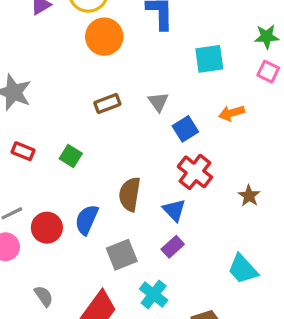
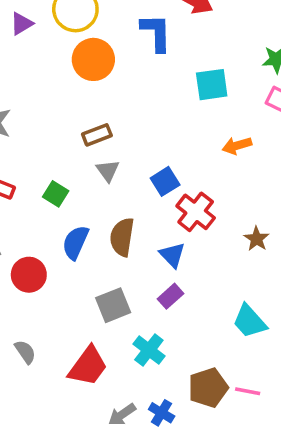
gray triangle: (158, 102) -> (108, 171), moved
blue square: (185, 129) -> (165, 181), moved
blue semicircle: (87, 220) -> (75, 242), moved

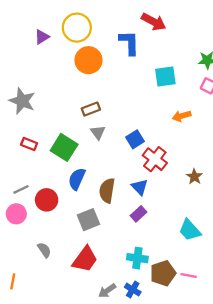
green square: (56, 194) -> (64, 147), size x1.6
brown semicircle: (122, 237) -> (107, 191), moved
gray square: (113, 305) -> (88, 220), moved
cyan cross: (149, 350) -> (137, 258), moved, turned -30

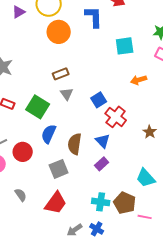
brown pentagon: (163, 273) -> (125, 203), moved, turned -30

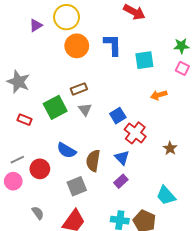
blue L-shape: (94, 17) -> (113, 45), moved
green square: (38, 107) -> (55, 107), moved, turned 30
blue semicircle: (49, 134) -> (67, 150), turned -84

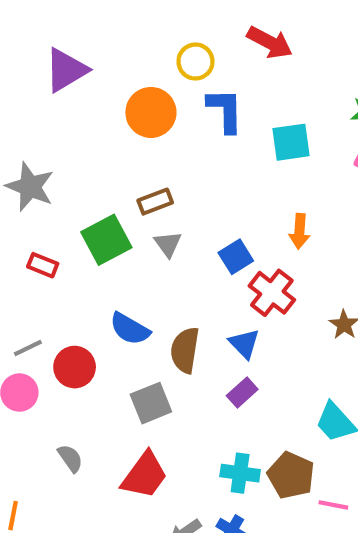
yellow circle: (67, 17) -> (195, 62), moved, size x0.7
purple triangle: (36, 25) -> (66, 70), size x1.6
orange arrow: (159, 95) -> (299, 231), moved, turned -70

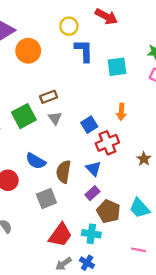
orange circle: (151, 112) -> (28, 51), moved
red cross: (272, 293) -> (107, 143), turned 30
red trapezoid: (145, 475) -> (60, 235), moved
brown pentagon: (291, 475) -> (108, 211), moved

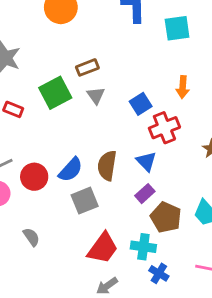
blue semicircle: (36, 161) -> (71, 170), moved, turned -78
blue cross: (87, 263) -> (159, 273), moved

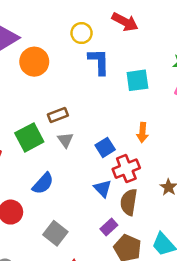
blue triangle: (146, 161) -> (103, 188), moved
brown semicircle: (107, 166) -> (129, 202), moved
blue semicircle: (71, 170) -> (43, 183), moved
gray square: (85, 201) -> (55, 233), turned -30

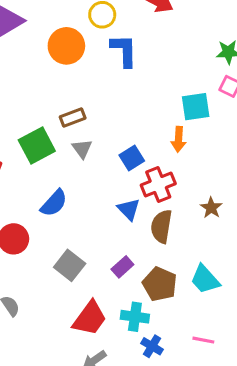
orange circle: (34, 62) -> (66, 46), moved
cyan square: (137, 80) -> (196, 107), moved
purple rectangle: (109, 227) -> (122, 267), moved

